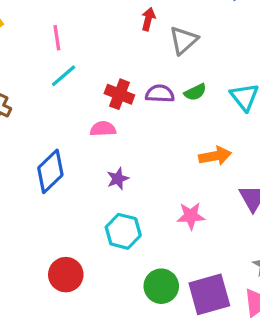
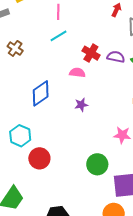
cyan hexagon: (123, 231) -> (20, 136), moved
green circle: (161, 286) -> (97, 164), moved

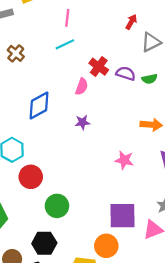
pink semicircle: (77, 73) -> (82, 87), turned 98
green circle: (97, 164) -> (57, 206), moved

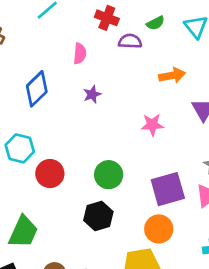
red cross: (99, 67) -> (107, 18), moved
purple semicircle: (126, 73) -> (130, 41), moved
green circle: (57, 206) -> (109, 175), moved
black hexagon: (44, 243) -> (98, 216), moved

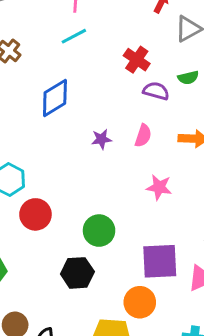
pink semicircle: (80, 54) -> (143, 136), moved
blue diamond: (37, 89) -> (55, 98), moved

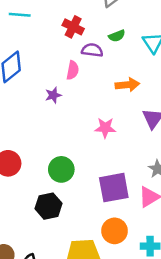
cyan line: (74, 36) -> (20, 15), turned 40
pink semicircle: (143, 136) -> (73, 70), moved
orange circle: (140, 302) -> (115, 231), moved

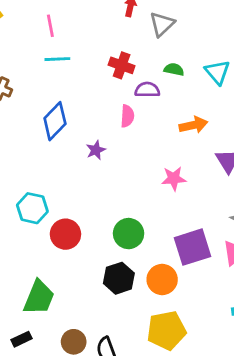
green semicircle: (117, 36) -> (174, 69), turned -140
purple star: (53, 95) -> (96, 150), moved
orange circle: (115, 231) -> (162, 279), moved

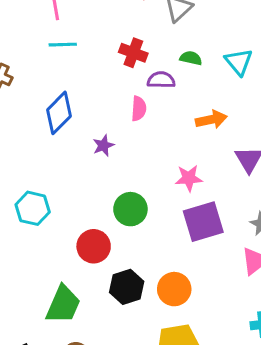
red circle: (65, 234) -> (94, 246), moved
green circle: (129, 234) -> (130, 209), moved
purple square: (193, 247) -> (203, 222), moved
green trapezoid: (39, 297) -> (63, 304), moved

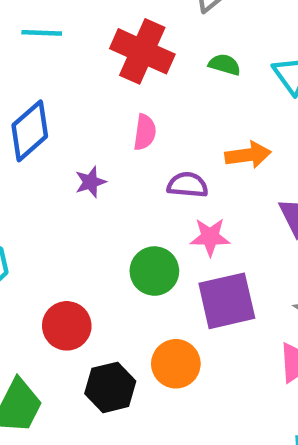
red cross: (133, 53) -> (142, 51), size x1.5
purple semicircle: (161, 80) -> (188, 185), moved
green circle: (130, 209) -> (154, 271), moved
orange circle: (174, 289) -> (176, 364), moved

